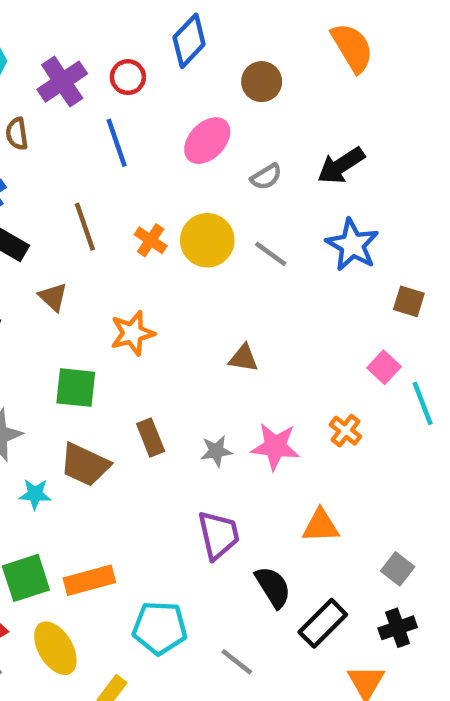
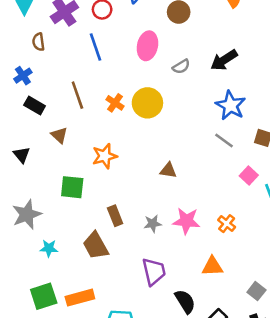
pink ellipse: (207, 141) -> (147, 46), turned -32
gray line: (271, 254) -> (224, 141), moved
orange cross: (345, 431) -> (227, 224), moved
brown trapezoid: (85, 465) -> (96, 246), moved, turned 36

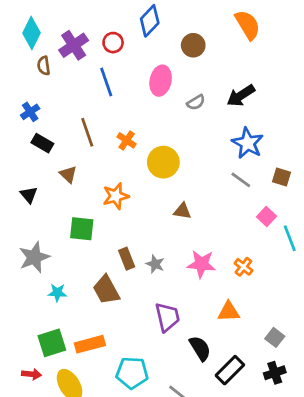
brown semicircle: (38, 42) -> (44, 66), moved
yellow circle: (147, 103) -> (163, 162), moved
gray star: (153, 224) -> (155, 264), moved, turned 30

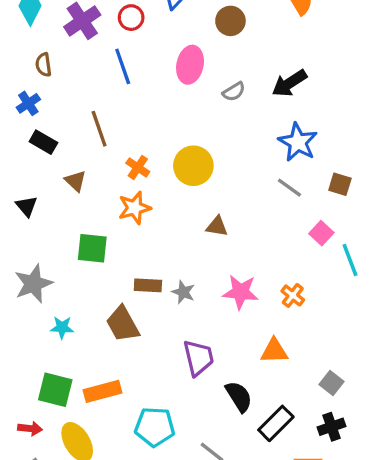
brown semicircle: (44, 66) -> (43, 65), moved
orange cross: (127, 140) -> (138, 167), moved
brown rectangle: (127, 259) -> (148, 285), turned -65
green square: (52, 343) -> (55, 390), turned 32

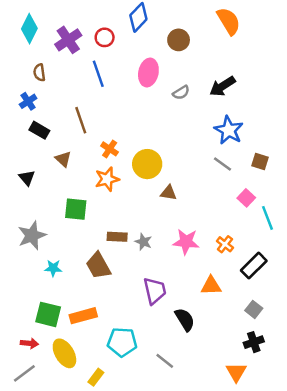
yellow circle: (193, 166) -> (147, 164), moved
black rectangle: (276, 423) -> (254, 266), moved

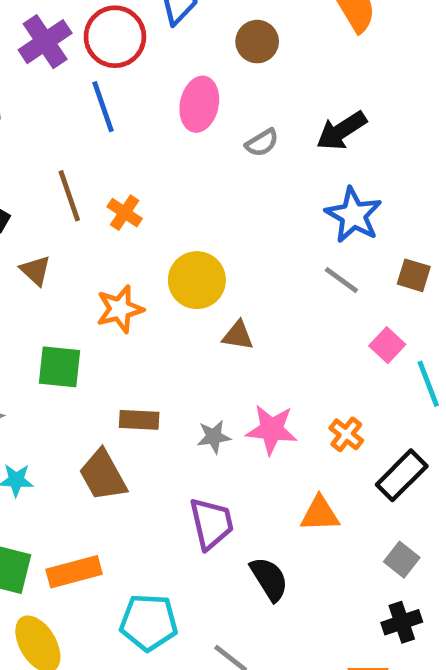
red circle: (105, 37) -> (115, 37), size x1.6
orange cross: (110, 149) -> (125, 213), moved
gray star: (143, 242) -> (214, 437), moved, turned -30

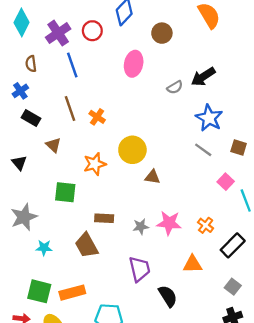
red circle: (115, 37) -> (92, 31), size x0.7
blue line: (103, 107) -> (72, 65), moved
gray semicircle: (262, 143) -> (175, 87), moved

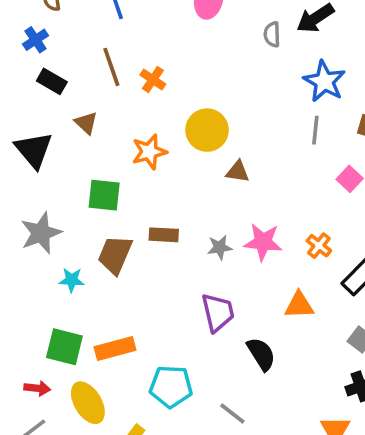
gray semicircle: (175, 87) -> (272, 34), turned 119
gray line: (203, 150) -> (315, 130), turned 60
black triangle: (19, 163) -> (34, 150), size x1.6
brown trapezoid: (86, 245) -> (115, 255), moved, turned 52

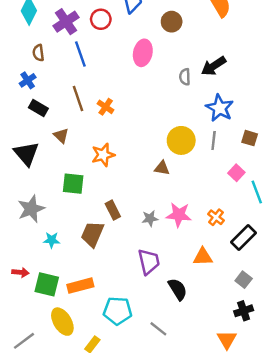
yellow circle: (207, 130) -> (181, 140), moved
brown rectangle: (164, 235) -> (113, 210), turned 60
brown trapezoid: (115, 255) -> (92, 234), moved
red arrow: (37, 388) -> (20, 272), moved

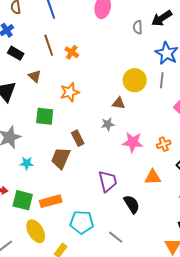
orange cross: (216, 217) -> (164, 144), turned 32
gray star: (150, 218) -> (108, 124), moved

